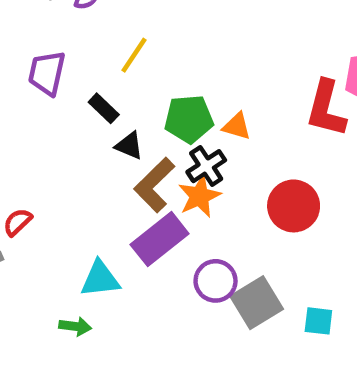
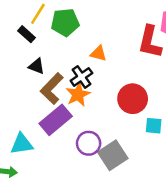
black rectangle: (104, 108) -> (26, 34), moved
green pentagon: (189, 119) -> (65, 22), moved
cyan square: (318, 321) -> (154, 126), moved

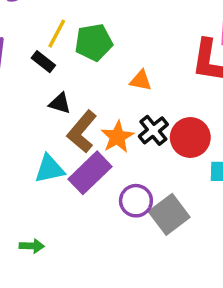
black cross: (81, 77) -> (153, 130), moved
cyan triangle: (22, 144) -> (49, 169), moved

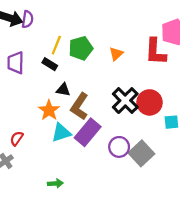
orange triangle: (141, 80) -> (116, 54), moved, turned -48
black cross: (153, 130) -> (125, 101), size x1.4
orange star: (117, 137) -> (49, 110), moved

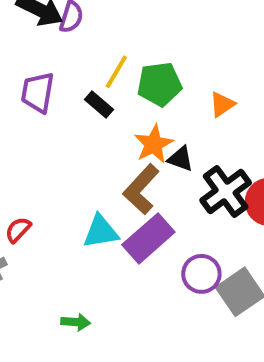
black triangle: (63, 90) -> (180, 159), moved
orange star: (49, 110) -> (154, 144), moved

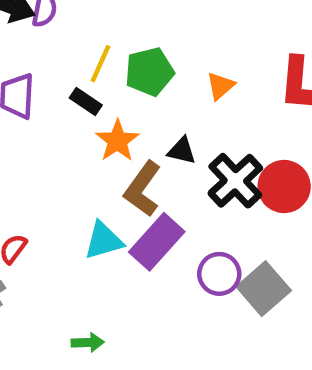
orange star: (154, 144) -> (117, 141), moved

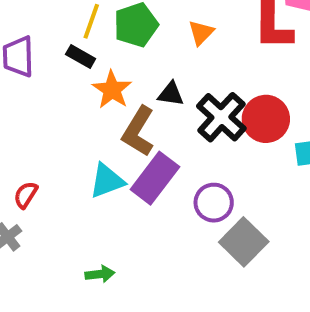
gray square: (264, 289) -> (244, 242), moved

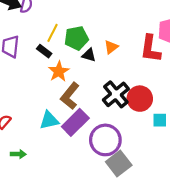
black triangle: (171, 94) -> (89, 55), moved
purple circle: (214, 203) -> (105, 140), size x1.5
green arrow: (100, 274) -> (18, 154), moved

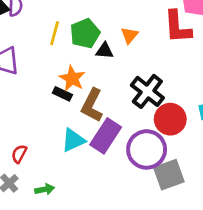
black rectangle: (44, 51) -> (62, 94), moved
red circle: (140, 99) -> (170, 119), moved
gray square: (119, 163) -> (169, 175), turned 30

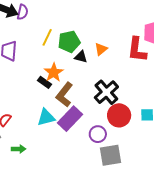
purple circle: (147, 149) -> (98, 134), size x0.6

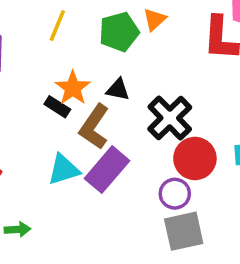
green pentagon: (69, 42) -> (119, 32), moved
orange triangle: (101, 49) -> (155, 19), moved
black triangle: (81, 57) -> (118, 90), moved
purple circle: (98, 134) -> (175, 194), moved

